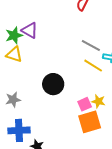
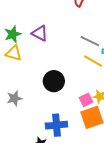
purple triangle: (30, 30) -> (40, 33), moved
blue cross: (19, 130) -> (56, 125), moved

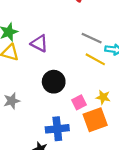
purple triangle: (40, 33) -> (39, 43), moved
pink square: (86, 100) -> (79, 102), moved

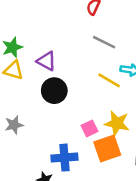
gray line: (92, 38) -> (104, 42), moved
black circle: (54, 82) -> (54, 91), moved
yellow star: (103, 97) -> (117, 123), size x1.5

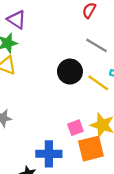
purple triangle: (47, 61) -> (17, 20), moved
black circle: (54, 91) -> (70, 72), moved

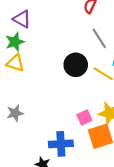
gray line: (97, 45) -> (99, 38), turned 30

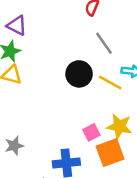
gray star: (15, 113) -> (14, 146), moved

